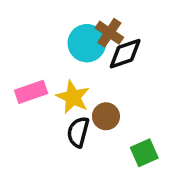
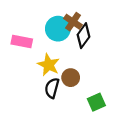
black diamond: (125, 54) -> (83, 36), turned -35
pink rectangle: (31, 92) -> (22, 41), moved, turned 30

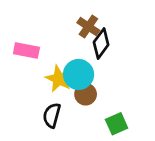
cyan circle: (58, 29) -> (79, 74), moved
black semicircle: (52, 88) -> (52, 115), moved

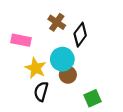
brown cross: (88, 27) -> (57, 22), moved
yellow star: (59, 79) -> (36, 68), moved

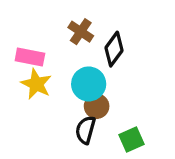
yellow star: (36, 68) -> (36, 84), moved
black semicircle: (41, 92) -> (85, 130), moved

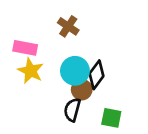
black diamond: (114, 49) -> (96, 75), moved
green square: (131, 139) -> (111, 118), turned 35

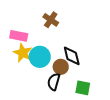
cyan circle: (75, 71) -> (40, 57), moved
black diamond: (96, 75) -> (72, 56), turned -50

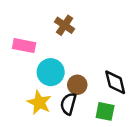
yellow star: (23, 53) -> (39, 103), moved
black diamond: (72, 56) -> (115, 82), moved

